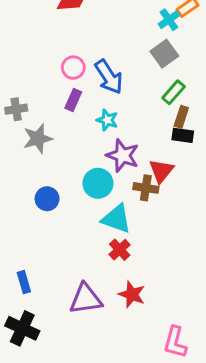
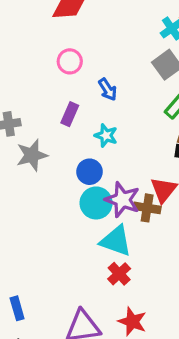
pink circle: (73, 68) -> (70, 61), moved
blue arrow: (109, 77) -> (108, 89), size x0.6
purple star: (123, 156) -> (122, 200), moved
blue circle: (47, 199) -> (90, 172), moved

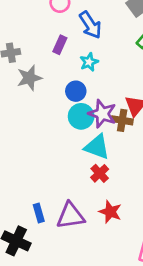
blue arrow: (108, 89) -> (90, 25), size x1.5
cyan star: (106, 135) -> (89, 62), turned 30
blue rectangle: (17, 308) -> (39, 213), moved

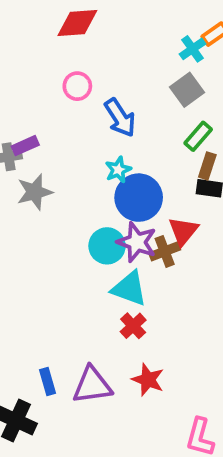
purple rectangle: (60, 45) -> (25, 146), moved, turned 42
blue circle: (76, 91) -> (139, 198), moved, size x1.6
brown cross: (122, 120) -> (165, 251), turned -30

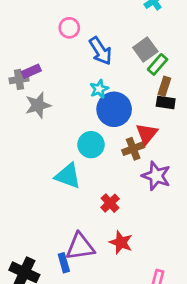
gray square: (187, 90) -> (145, 50), moved
purple star: (137, 242) -> (156, 176), moved
cyan triangle: (129, 289) -> (68, 176), moved
blue rectangle: (48, 381) -> (64, 263), moved

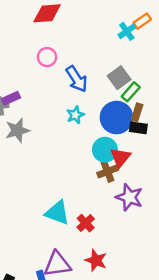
blue circle: (114, 109) -> (116, 118), moved
cyan circle: (91, 145) -> (105, 150), moved
cyan triangle: (68, 176) -> (57, 213), moved

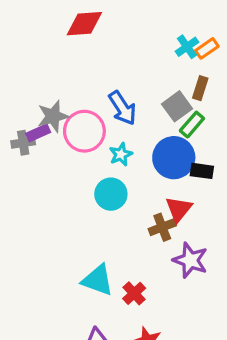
orange rectangle: (142, 21) -> (207, 48), moved
pink circle: (47, 57) -> (84, 131), moved, size x1.6
brown rectangle: (137, 112) -> (200, 88), moved
gray star: (17, 130) -> (53, 116), moved
cyan circle: (105, 150) -> (111, 194), moved

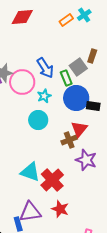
cyan cross: (187, 47) -> (84, 15), moved
orange rectangle: (207, 48) -> (66, 20), moved
green rectangle: (192, 125) -> (66, 78), moved, turned -63
red cross: (134, 293) -> (52, 180), size x1.6

